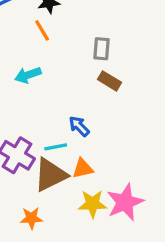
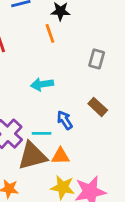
cyan arrow: (28, 75) -> (42, 84), moved
brown rectangle: (110, 81) -> (98, 107), moved

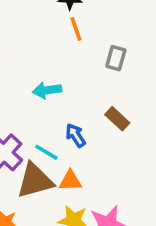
orange line: (50, 33) -> (76, 29), moved
cyan line: (42, 133) -> (46, 152), turned 30

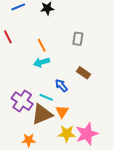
orange line: (76, 29) -> (42, 45), moved
orange triangle: (70, 181) -> (62, 112), turned -48

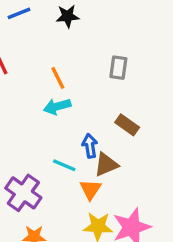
blue arrow: (61, 86) -> (90, 146), turned 32
purple cross: (22, 101) -> (23, 193), moved
brown triangle: (42, 114) -> (106, 165), moved, size x0.7

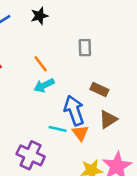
blue arrow: (90, 146) -> (74, 111), size x1.6
brown triangle: (106, 165) -> (108, 119), moved
orange triangle: (90, 189) -> (80, 133), moved

